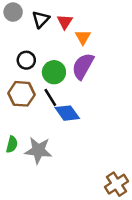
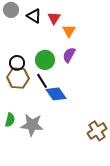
black triangle: (41, 19) -> (34, 16), turned -42
black circle: (26, 60) -> (17, 63), moved
purple semicircle: (83, 66) -> (69, 55), size x0.7
brown cross: (117, 184) -> (97, 131), moved

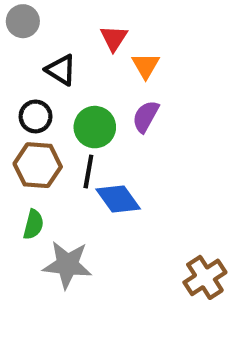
black triangle: (34, 16) -> (61, 70), moved
black circle: (17, 63) -> (36, 116), moved
black line: (42, 81) -> (88, 172), turned 42
green semicircle: (10, 120) -> (33, 224), moved

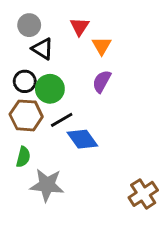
gray circle: (23, 21) -> (29, 25), moved
green circle: (95, 127) -> (50, 89), moved
black line: (88, 172) -> (62, 120), turned 50

